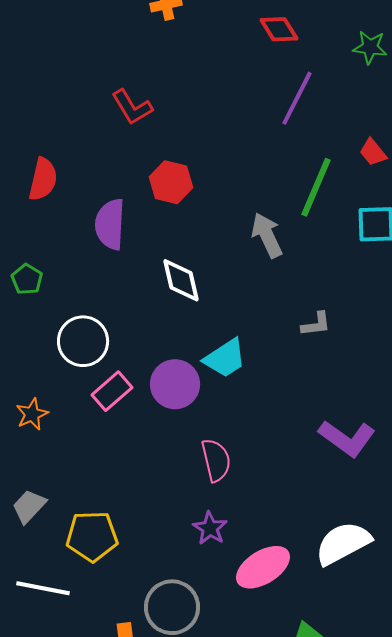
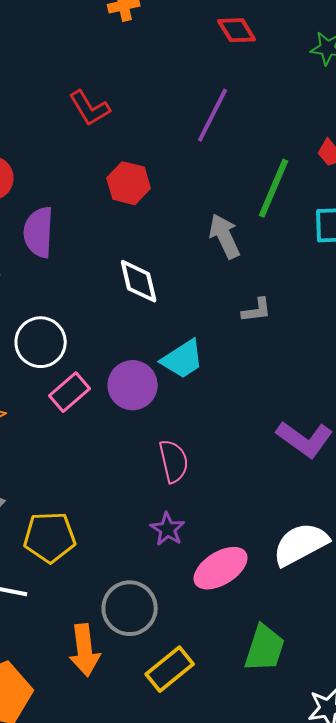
purple line: (297, 98) -> (213, 115), moved
purple semicircle: (110, 224) -> (39, 232), moved
gray L-shape: (316, 324) -> (257, 310), moved

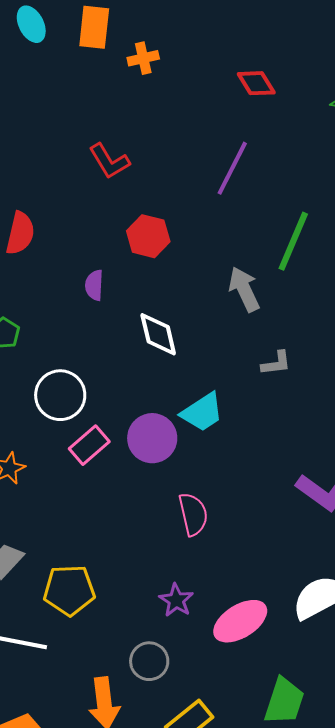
purple semicircle: (39, 232) -> (94, 285), moved, size x0.6
purple star: (168, 529) -> (176, 600), moved
gray circle: (130, 608) -> (149, 661), size x0.7

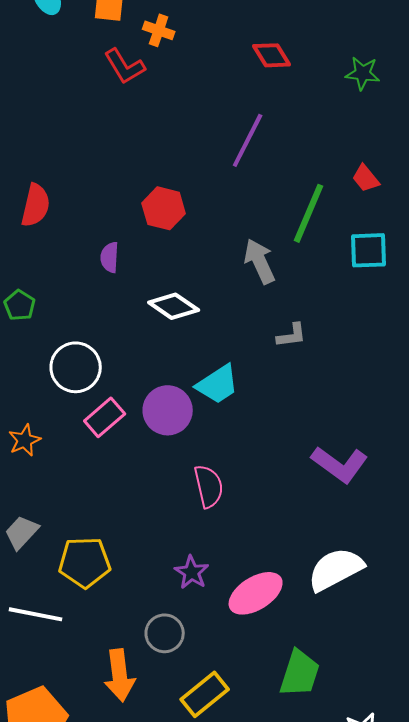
orange cross: (143, 58) -> (159, 30), turned 32
red L-shape: (109, 161) -> (125, 66), moved
white diamond: (158, 334) -> (174, 306), turned -42

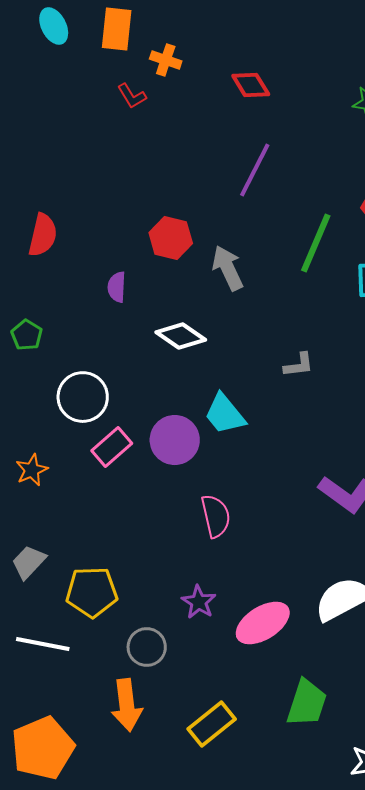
red diamond: (272, 55) -> (251, 85), moved
red L-shape: (125, 66) -> (132, 96), size x0.7
gray arrow: (260, 261) -> (228, 268), moved
cyan trapezoid: (218, 384) -> (225, 414), turned 84
gray circle: (165, 633) -> (147, 647), moved

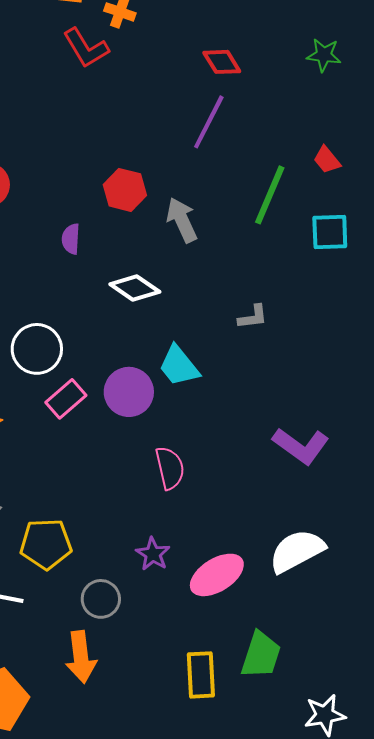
red diamond: (251, 85) -> (222, 62), moved
red L-shape: (132, 96) -> (86, 48), size x1.6
yellow rectangle: (212, 724) -> (201, 675), moved, turned -54

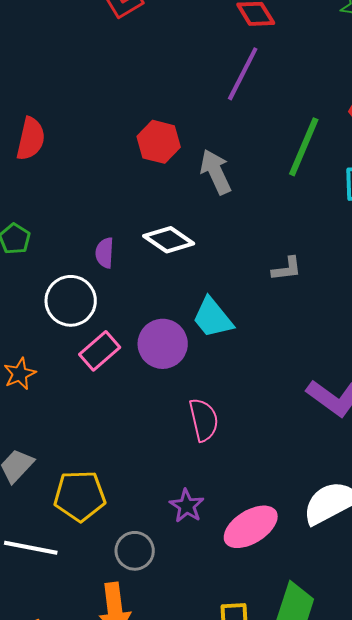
purple semicircle: (71, 239) -> (105, 253), moved

